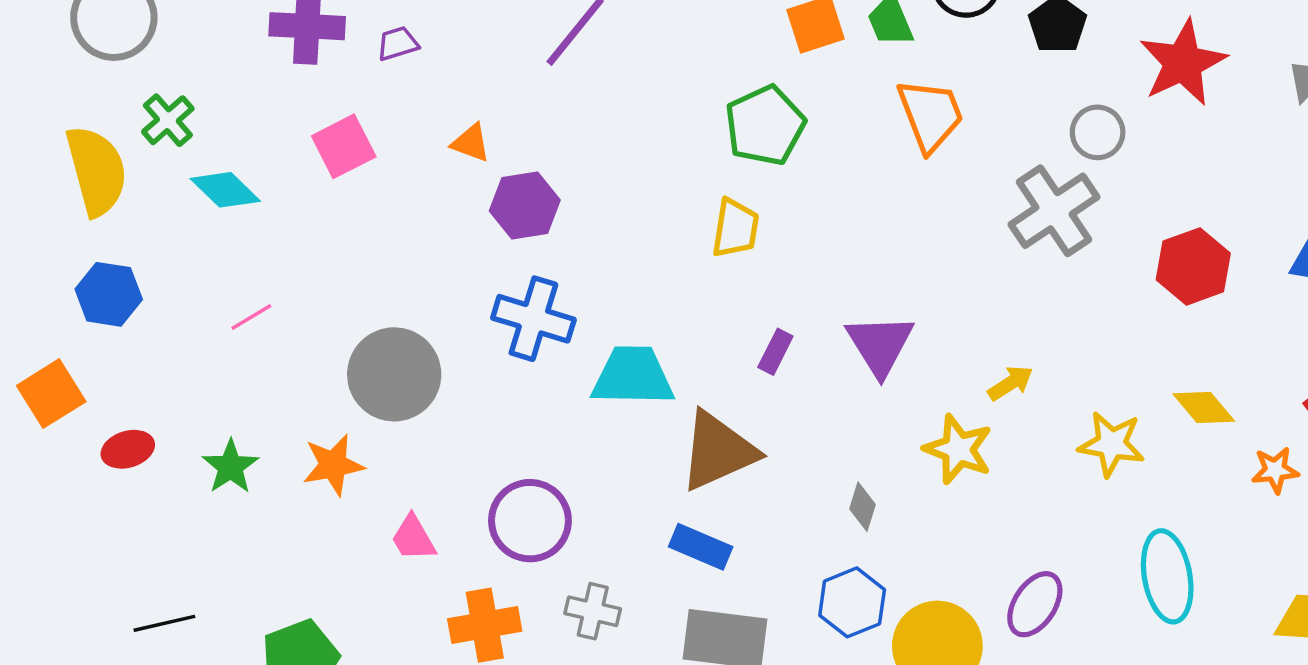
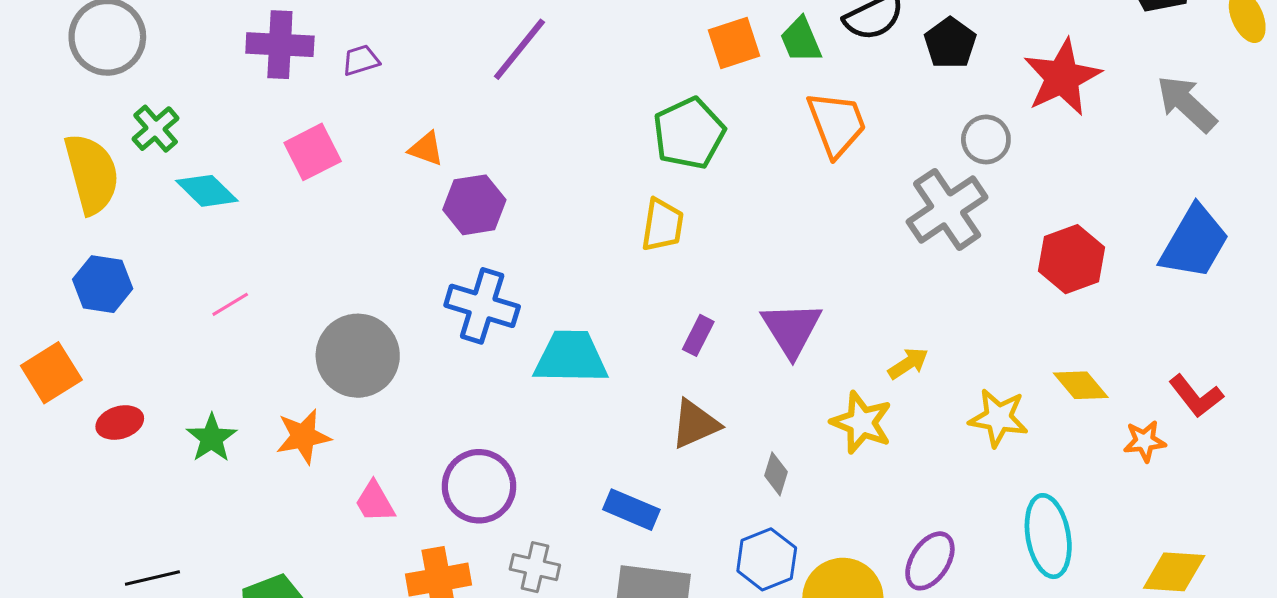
brown triangle: (718, 451) -> (695, 424), moved, size x0.7

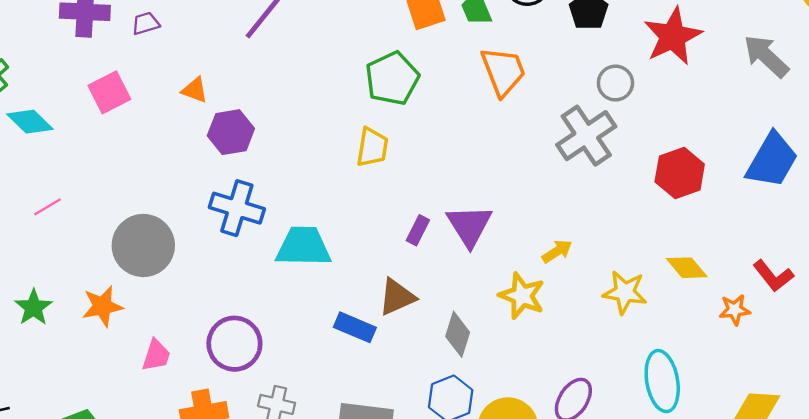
purple rectangle: (698, 335) -> (418, 230), moved
gray diamond: (776, 474) -> (458, 334), size x1.4
pink trapezoid: (375, 502) -> (156, 355), turned -132
blue rectangle: (631, 510) -> (355, 327), moved

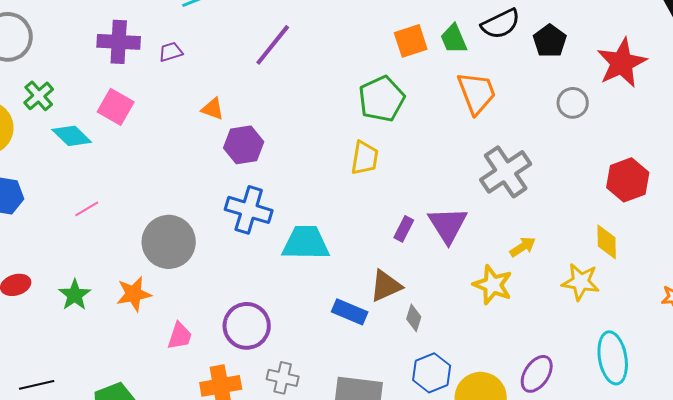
pink square: (109, 92) -> (116, 107), moved, turned -33
gray cross: (586, 136) -> (506, 172), moved
yellow diamond: (687, 268) -> (607, 242), moved, turned 39
gray diamond: (458, 334) -> (414, 318), moved, size x0.7

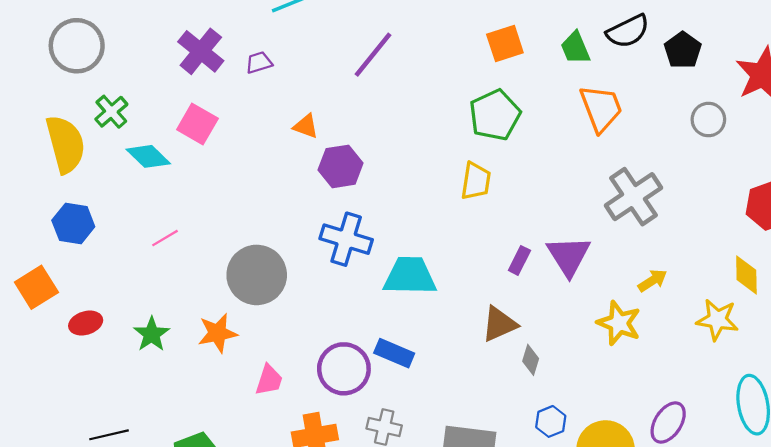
orange square: (411, 41) -> (505, 43), moved
purple cross: (119, 42) -> (201, 51), turned 36
blue rectangle: (350, 312) -> (394, 353), moved
blue hexagon: (432, 373) -> (551, 421), size x0.7

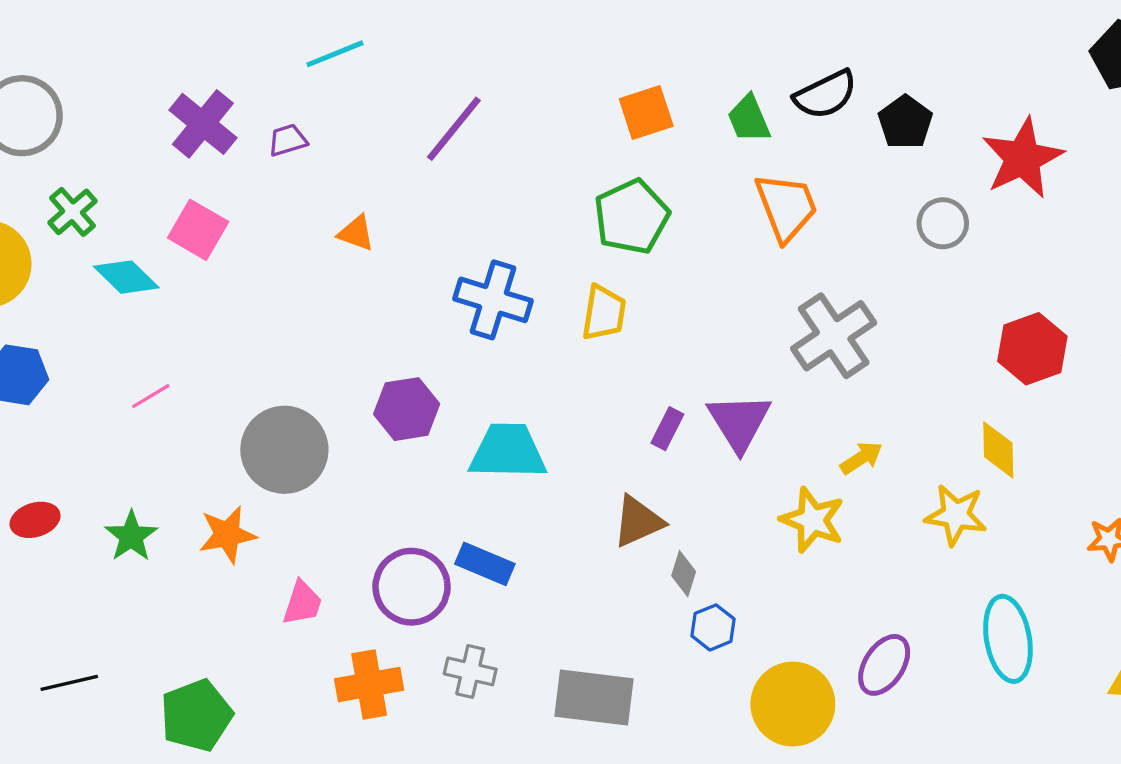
purple hexagon: (341, 166) -> (407, 409), moved
blue cross: (346, 239) -> (493, 300), moved
blue hexagon: (551, 421) -> (713, 627), moved

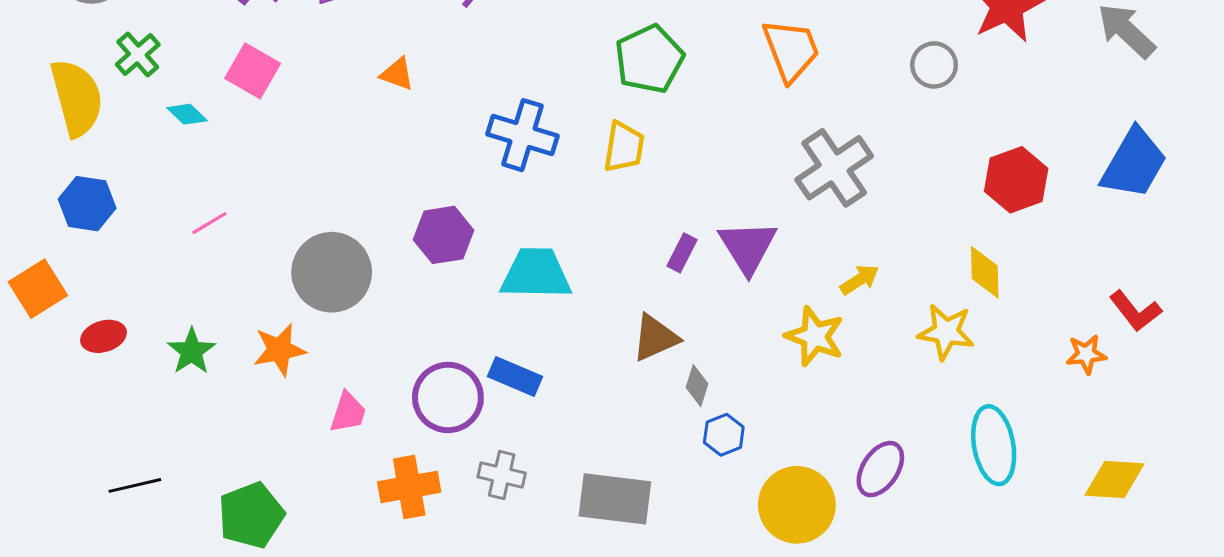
cyan diamond: (126, 277) -> (187, 114), size x0.7

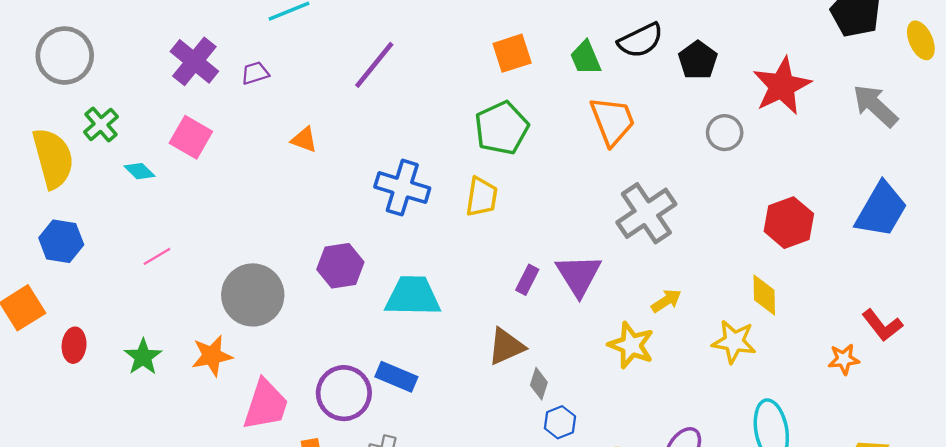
red ellipse: (104, 336) -> (74, 345), turned -68
pink trapezoid: (348, 412) -> (266, 405), size x1.6

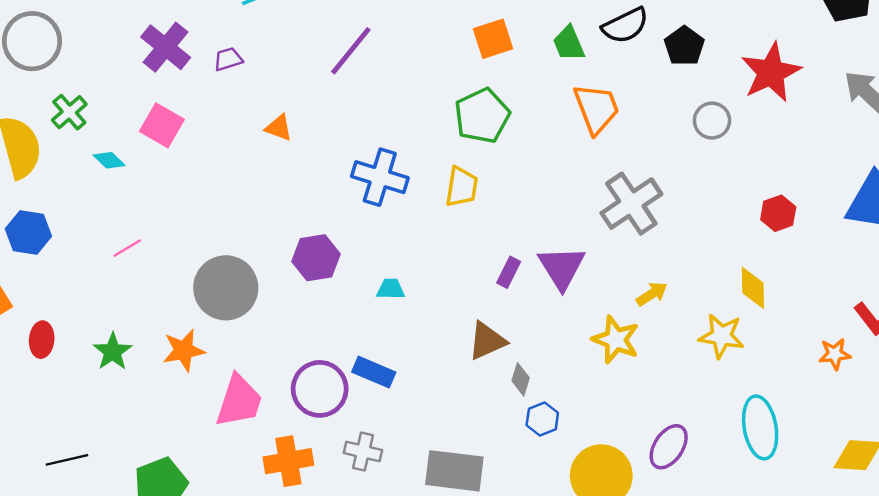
red hexagon: (789, 223) -> (778, 213), size x0.7
cyan trapezoid: (413, 296) -> (391, 289), size x0.5

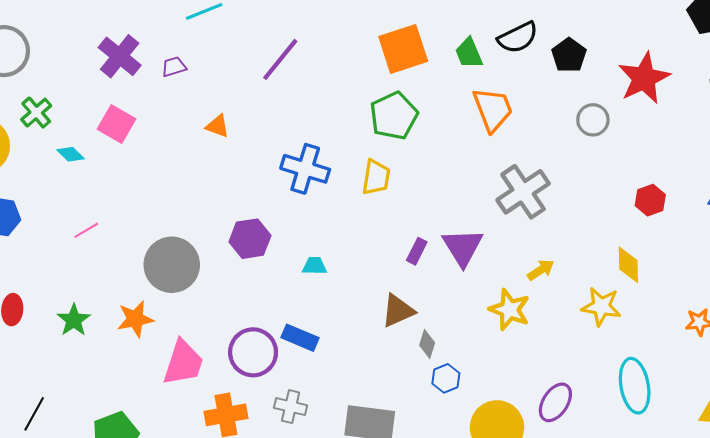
orange square: (493, 39) -> (403, 49), size x1.4
black line: (67, 460) -> (34, 414), turned -48

